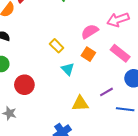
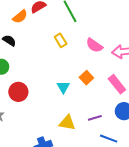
pink semicircle: (90, 31) -> (94, 45), moved, turned -126
yellow rectangle: (57, 46) -> (61, 40), moved

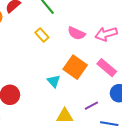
orange square: (86, 78) -> (75, 67), size x1.6

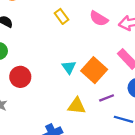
orange square: (75, 67) -> (94, 70), moved

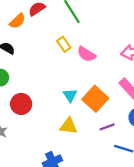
pink semicircle: (99, 19) -> (86, 54), moved
yellow triangle: (77, 106) -> (69, 126), moved

